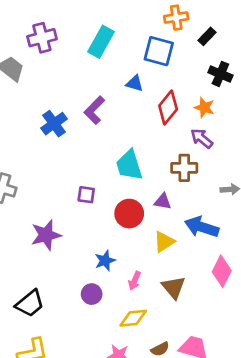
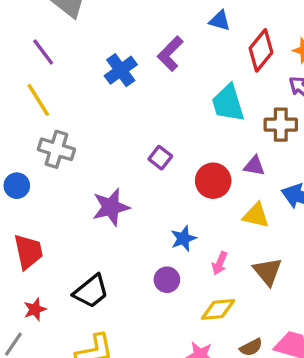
cyan trapezoid: (129, 165) -> (228, 103), moved
purple square: (86, 195) -> (160, 158), turned 30
yellow triangle: (164, 242) -> (256, 215), turned 45

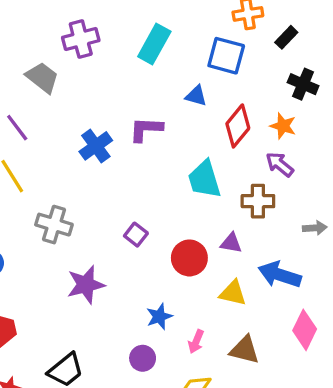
purple L-shape: (170, 54) -> (146, 129), turned 48
gray cross: (56, 149) -> (54, 225), moved
brown triangle: (268, 271) -> (245, 350), turned -36

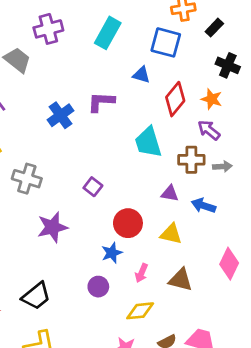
gray arrow: (315, 228) -> (222, 167), moved
red circle: (189, 258) -> (128, 223), moved
blue arrow: (280, 275) -> (204, 206), moved, size x0.7

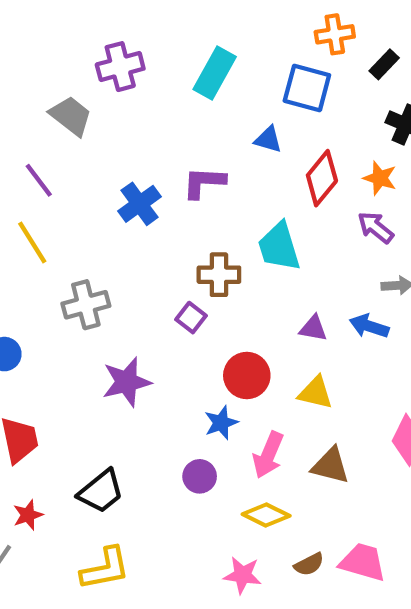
brown cross: (191, 160) -> (219, 275), moved
gray cross: (27, 179) -> (86, 305), turned -32
blue arrow: (204, 206) -> (369, 326), moved
pink arrow: (141, 273) -> (268, 455), size x1.5
yellow diamond: (140, 311) -> (266, 515), turned 32

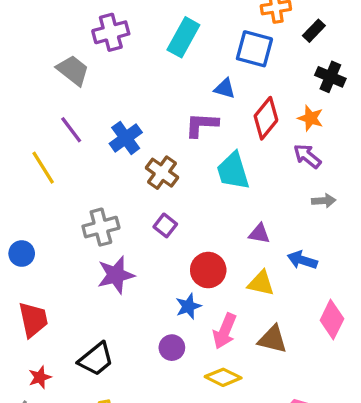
purple line: (39, 180) -> (71, 130), moved
purple L-shape: (204, 182) -> (202, 125), moved
brown cross: (219, 275) -> (162, 173), moved, turned 36
gray cross: (86, 305) -> (101, 227), moved
blue arrow: (369, 326) -> (302, 260), moved

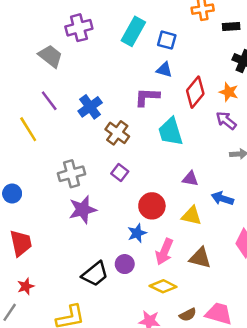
black rectangle: (314, 31) -> (231, 26), turned 42
blue square: (254, 49) -> (167, 40), moved, size x0.7
black trapezoid: (96, 359) -> (95, 274), moved

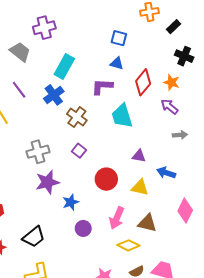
black rectangle: (231, 26) -> (174, 27), turned -40
cyan rectangle: (133, 31) -> (64, 67), moved
blue star: (137, 233) -> (71, 202), moved
black trapezoid: (95, 274) -> (34, 237), moved
yellow diamond: (163, 286) -> (128, 245), moved

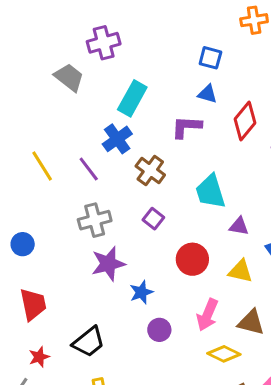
purple line: (19, 90) -> (89, 169), moved
cyan trapezoid: (122, 116) -> (210, 192), moved

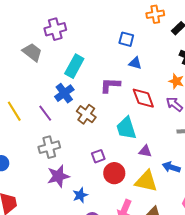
blue triangle: (207, 94) -> (135, 63), moved
red diamond: (245, 121) -> (143, 98), moved, turned -60
purple square: (153, 219) -> (98, 156), moved, turned 32
yellow triangle: (240, 271) -> (146, 181), size x1.4

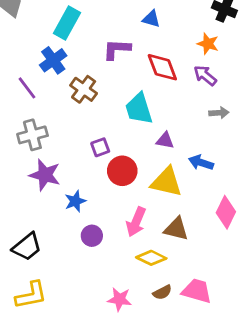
purple star: (58, 176) -> (45, 175), turned 30

